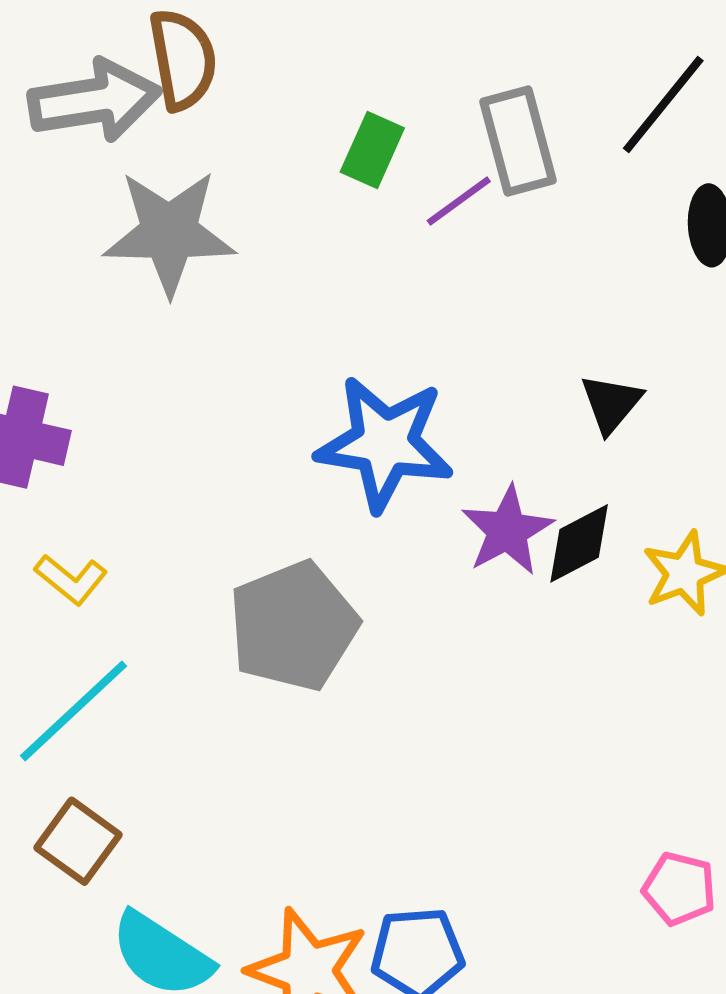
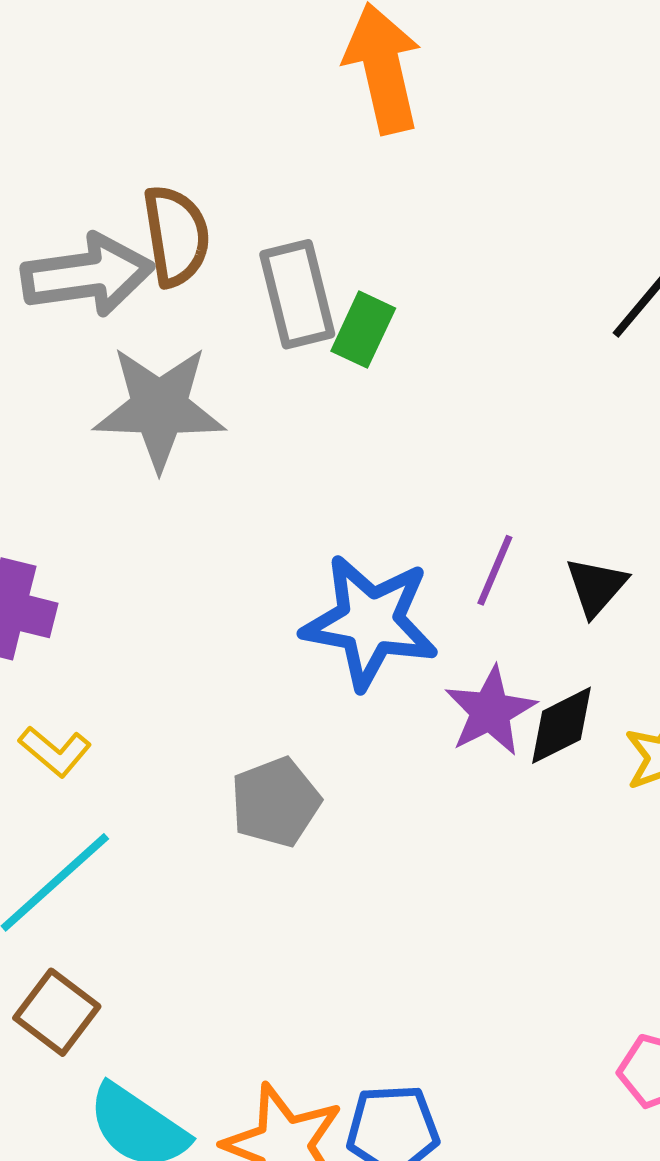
gray rectangle: (518, 141) -> (297, 294), moved
purple line: (459, 201) -> (495, 570), moved, turned -32
gray pentagon: (293, 626) -> (275, 802), size x0.7

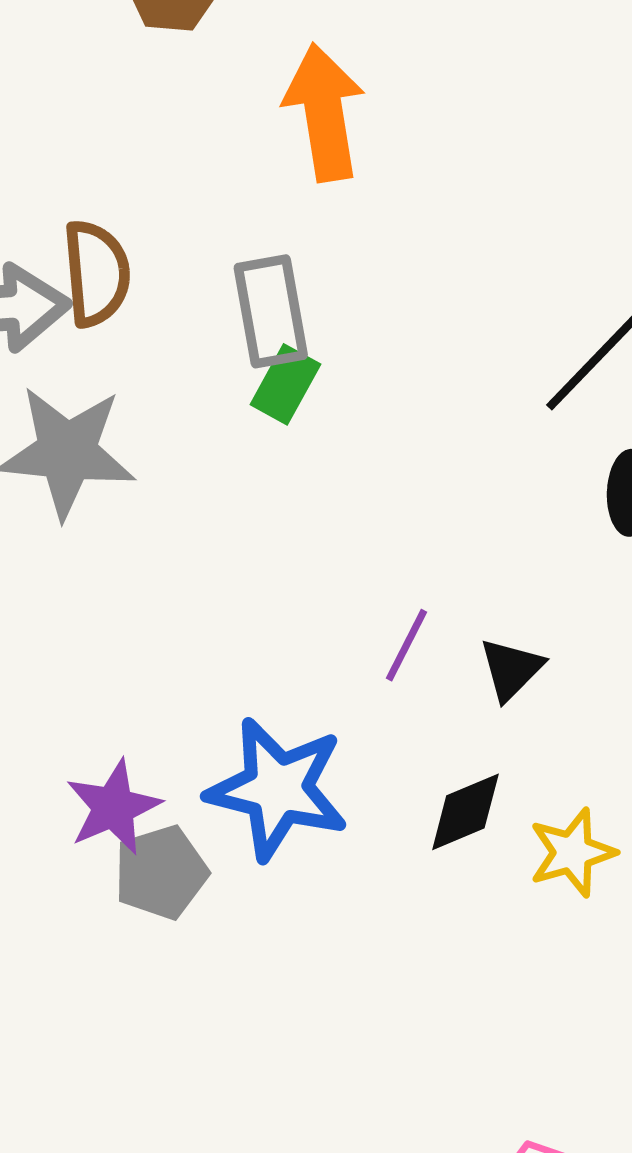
gray rectangle: (297, 294) -> (271, 311), moved
blue star: (370, 622) -> (278, 789), moved
purple star: (490, 711) -> (113, 807), moved

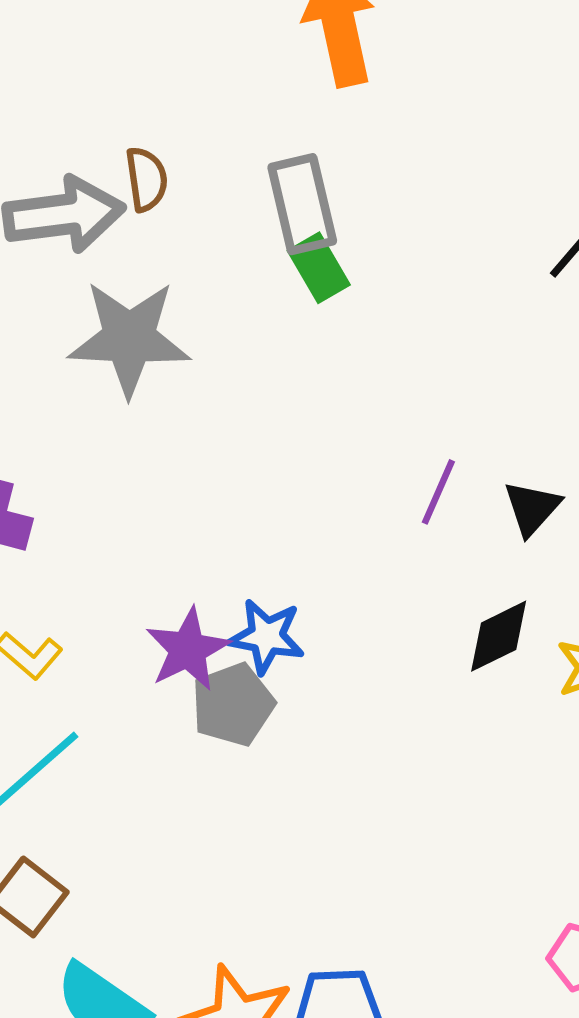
brown semicircle: (96, 273) -> (146, 179), size x0.7
green rectangle: (285, 384) -> (319, 268), turned -56
blue star: (278, 789) -> (267, 636), moved, size x0.6

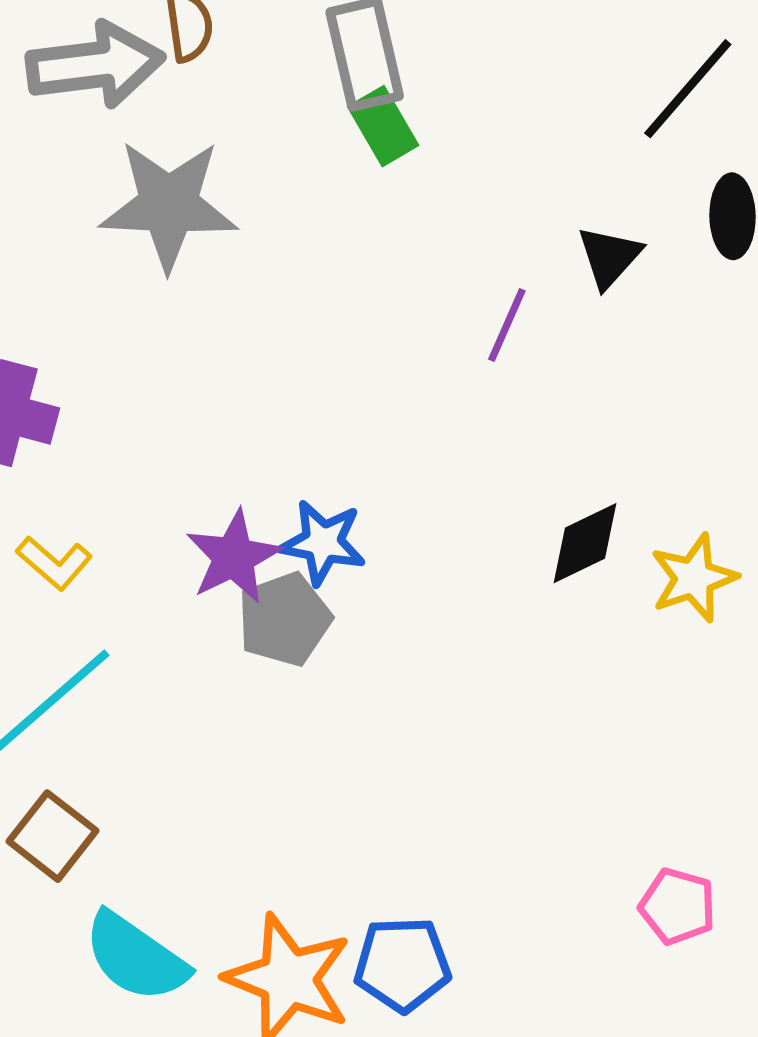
purple line: (438, 492) -> (507, 325), moved
black triangle: (532, 508) -> (609, 257), moved

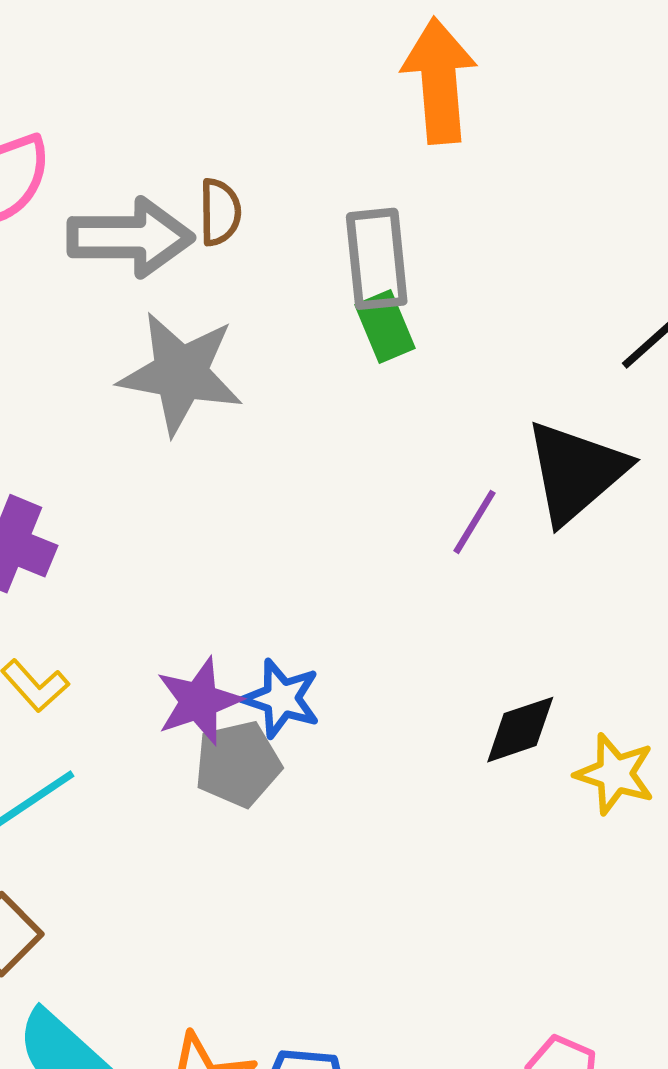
black triangle: (609, 257) -> (576, 472), size x1.8
yellow star: (694, 578) -> (615, 774), turned 30

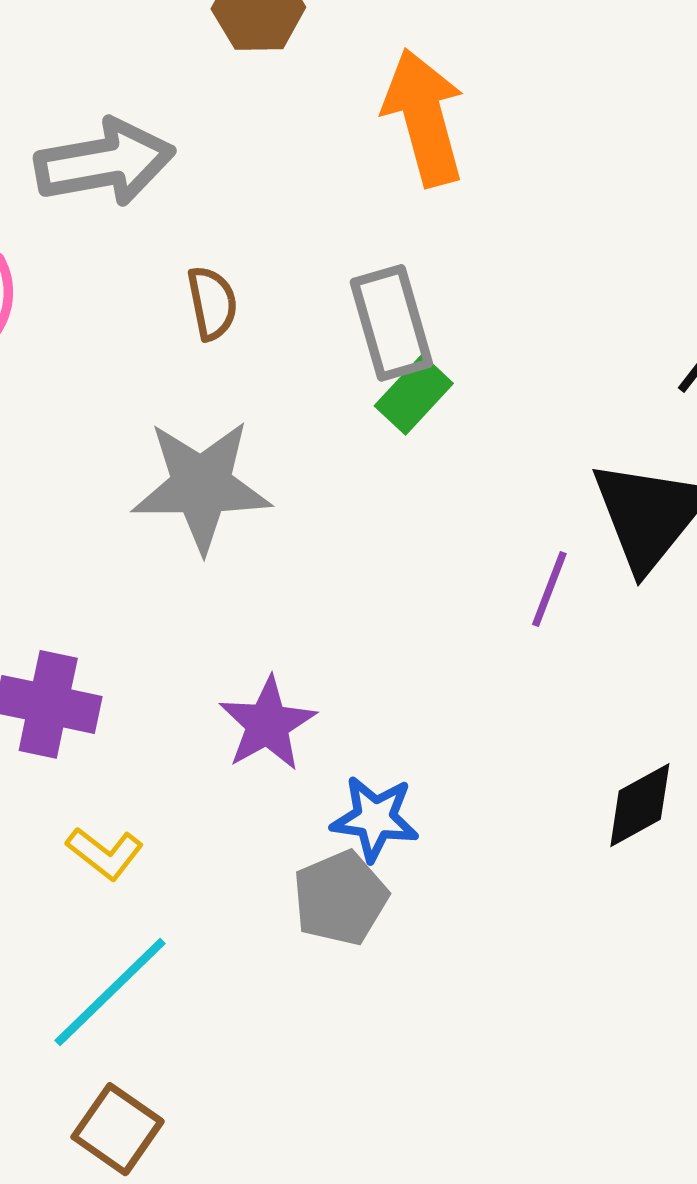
gray arrow: (130, 237) -> (105, 162), moved
green rectangle: (385, 326) -> (414, 395), turned 76
purple star: (199, 701) -> (267, 724), moved

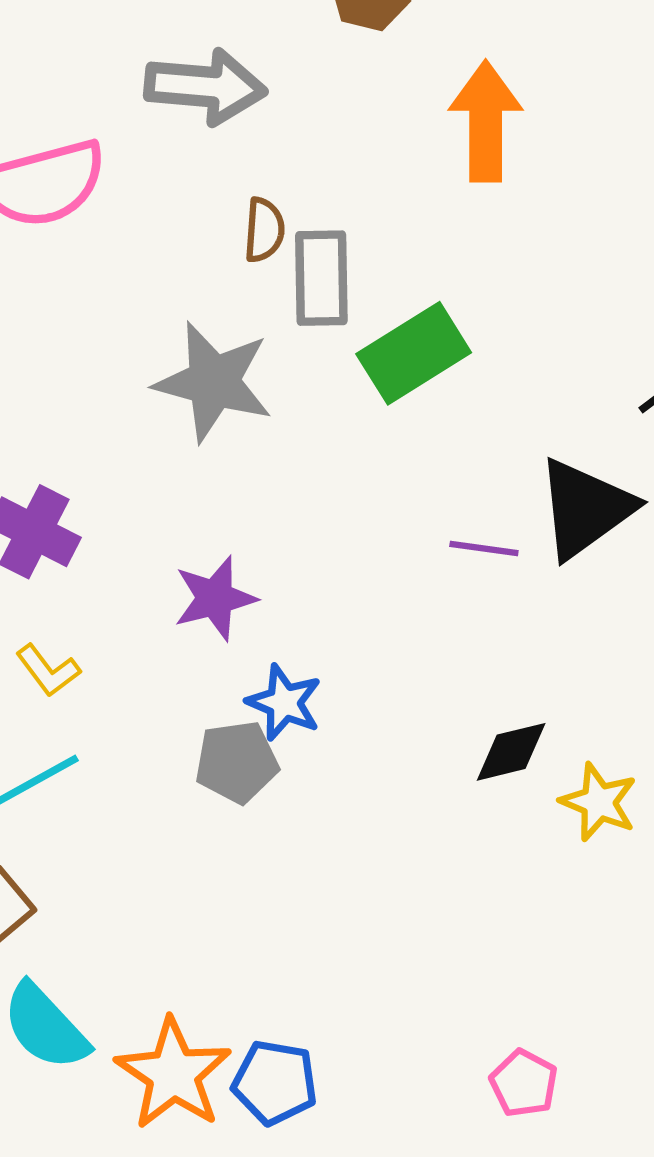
gray rectangle: (391, 323) -> (321, 278), moved
green rectangle: (414, 395) -> (414, 353), size x1.6
purple line: (549, 589) -> (484, 548), turned 62

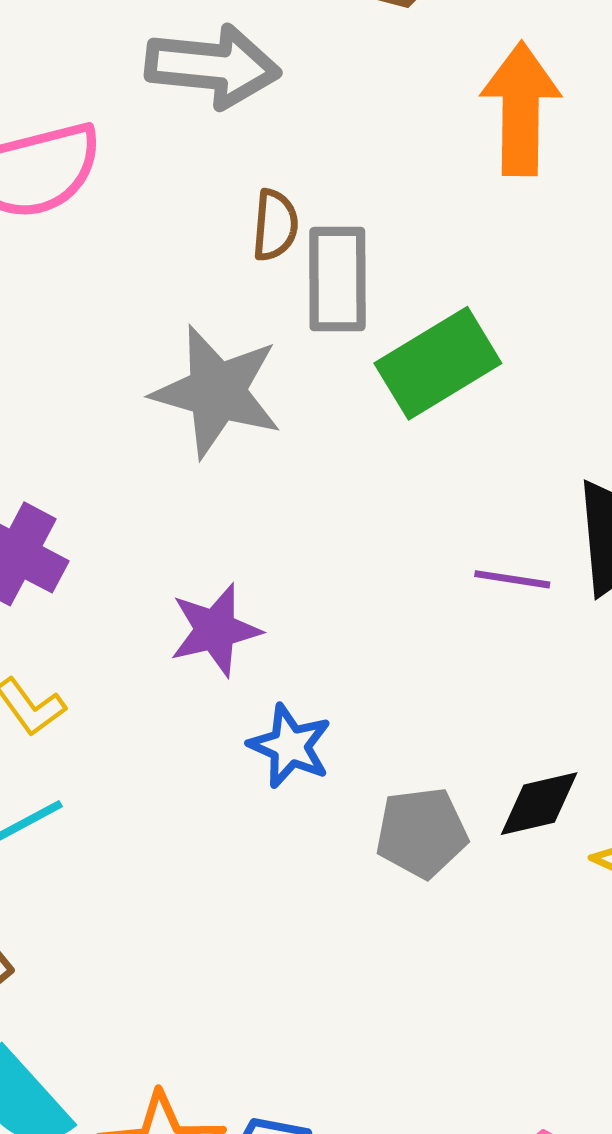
gray pentagon: (237, 762) -> (422, 833), moved

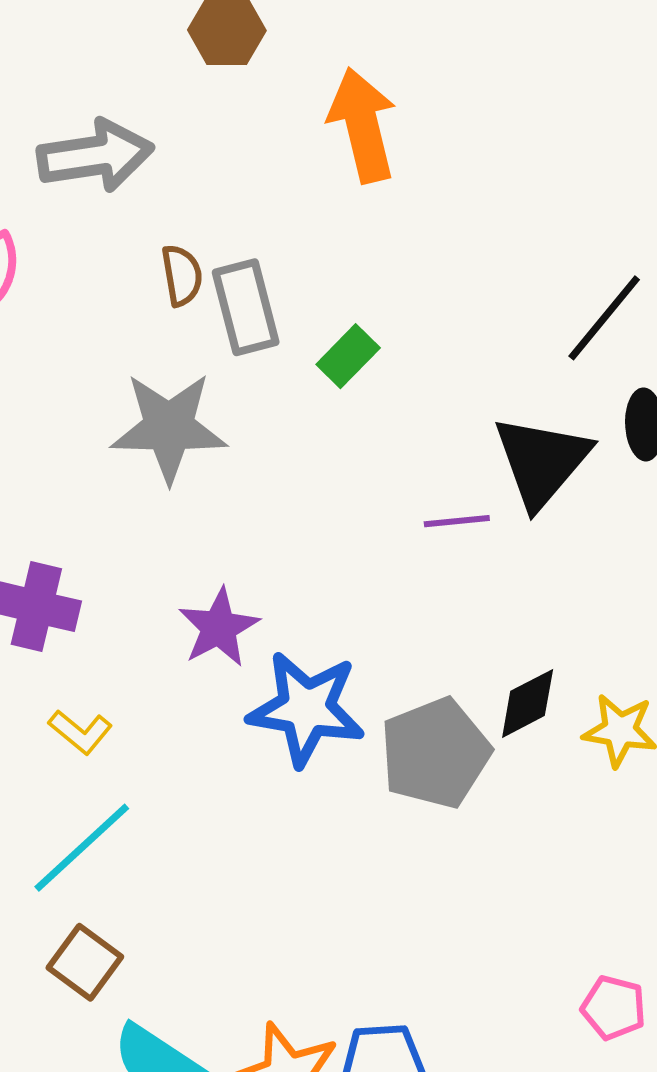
green rectangle: (438, 363) -> (348, 356), size x0.6
blue star: (290, 746) -> (306, 709), size x1.6
gray pentagon: (422, 833) -> (435, 753), size x1.4

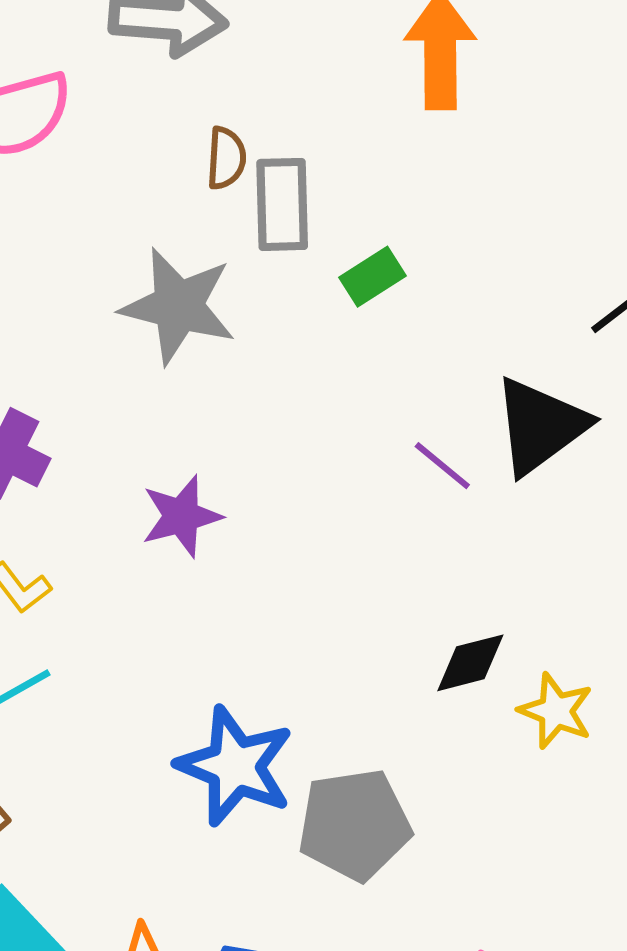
purple line: (457, 521) -> (442, 466), turned 32
blue star: (306, 709) -> (235, 766), moved
gray pentagon: (435, 753) -> (354, 825), moved

